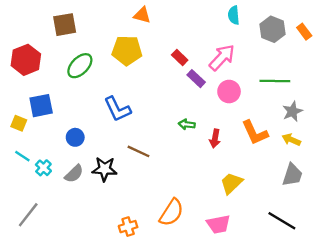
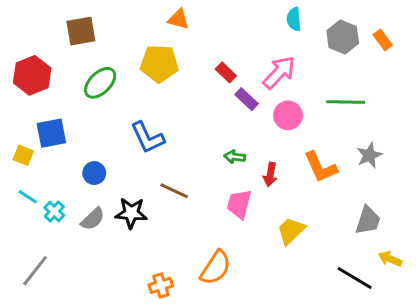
gray star: (292, 111) -> (369, 155), moved
yellow arrow: (291, 140) -> (390, 259), moved
pink trapezoid: (218, 224) -> (239, 204), moved, turned 115

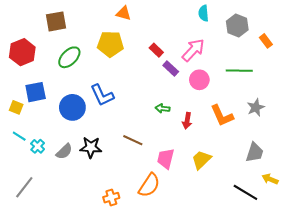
orange rectangle: (383, 40) -> (266, 41), moved
blue circle: (94, 173) -> (72, 107), moved, size x1.6
brown line: (174, 191) -> (133, 140), moved
pink trapezoid: (239, 204) -> (166, 159), moved

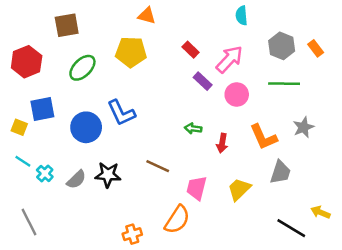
gray hexagon: (237, 26) -> (282, 46), moved
red rectangle: (156, 50) -> (191, 50), moved
gray trapezoid: (255, 152) -> (280, 172), moved
gray line: (24, 187) -> (29, 222), turned -65

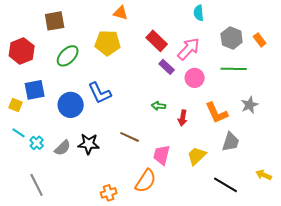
red rectangle: (191, 50) -> (157, 41), size x1.5
gray line: (29, 222) -> (37, 185), moved
black line: (291, 228) -> (226, 185), moved

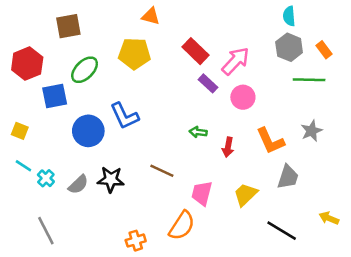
cyan semicircle: (199, 13) -> (289, 16), moved
green line: (234, 69) -> (309, 80), moved
blue square: (35, 90) -> (55, 96), moved

